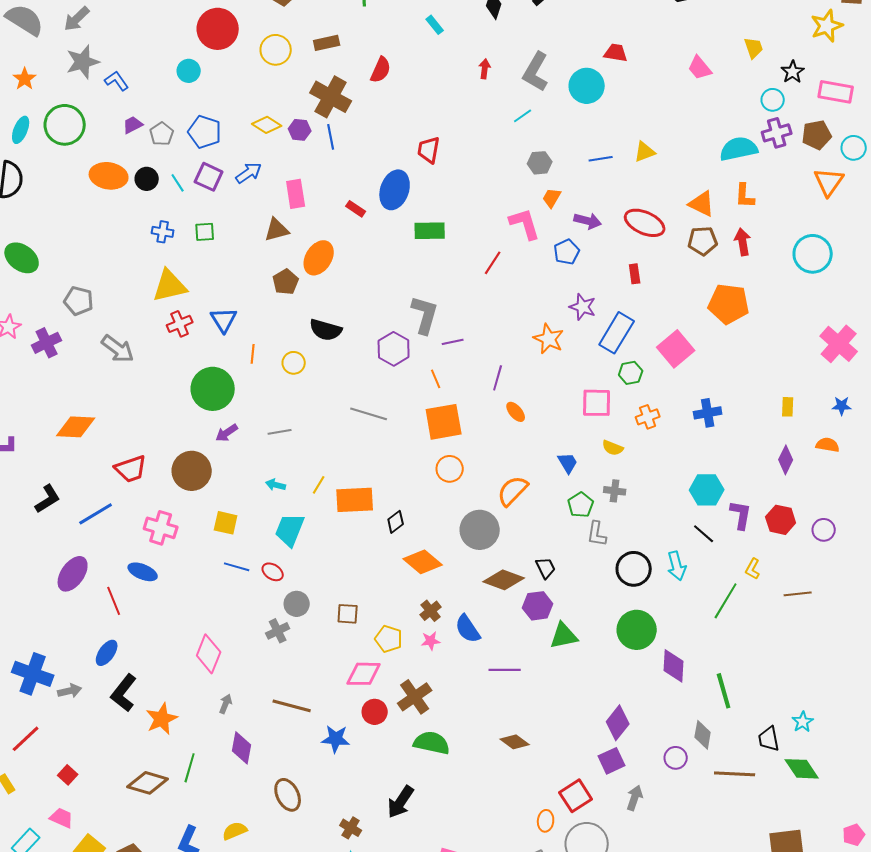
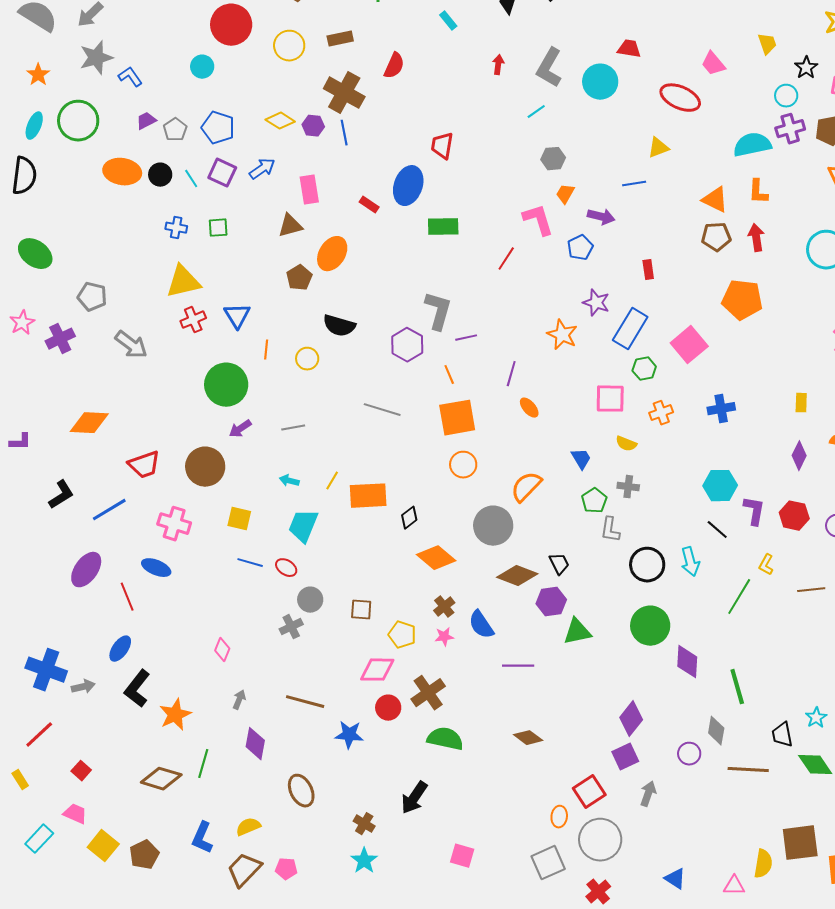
blue line: (601, 159) -> (634, 184), moved
red ellipse: (645, 223) -> (680, 98), moved
pink diamond: (209, 654) -> (222, 650), size x0.6

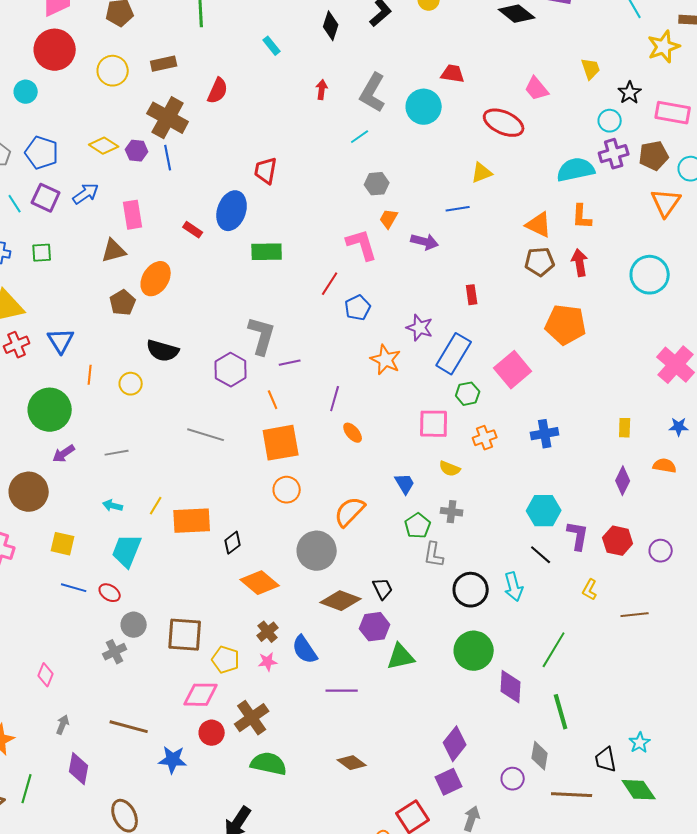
blue pentagon: (580, 248) -> (358, 308), moved
green line: (739, 597) -> (554, 650), moved
brown square: (361, 610) -> (185, 635), size x1.6

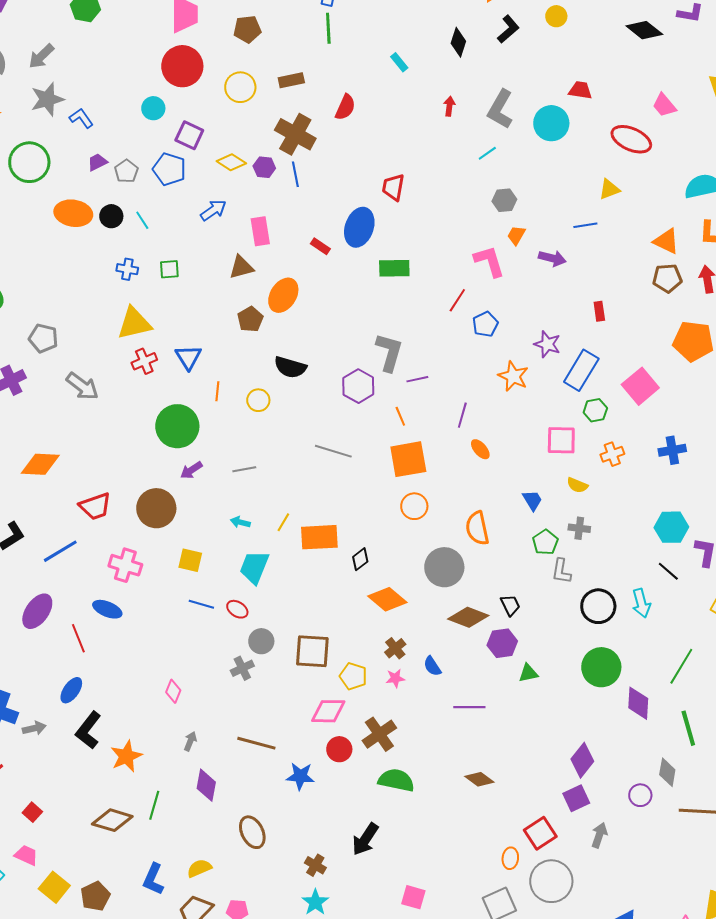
purple square: (46, 198) -> (189, 135), moved
orange semicircle: (350, 512) -> (477, 528), turned -56
blue semicircle: (305, 650) -> (432, 666), size x0.7
green triangle: (401, 657) -> (528, 673), size x0.7

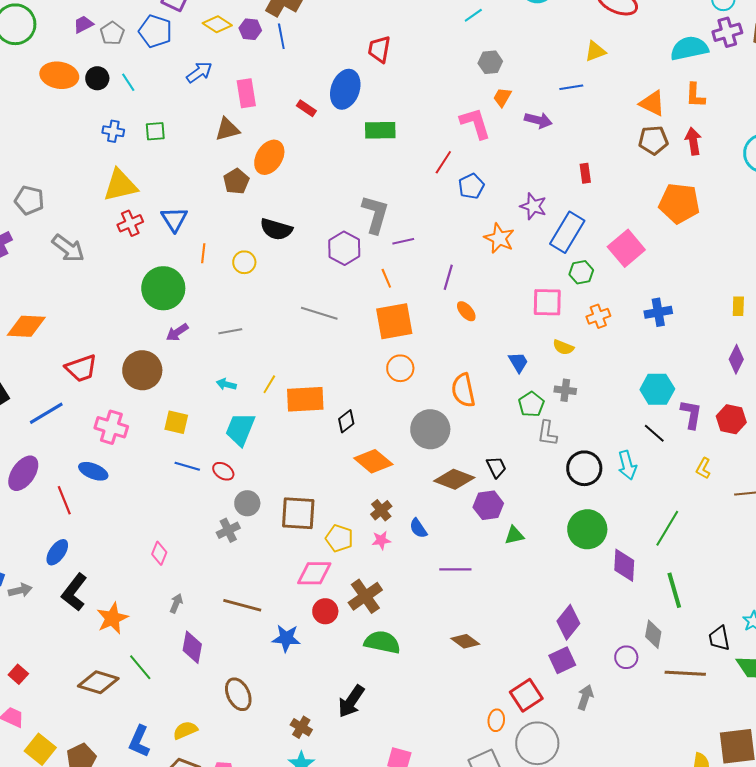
green line: (154, 805) -> (140, 667), turned -56

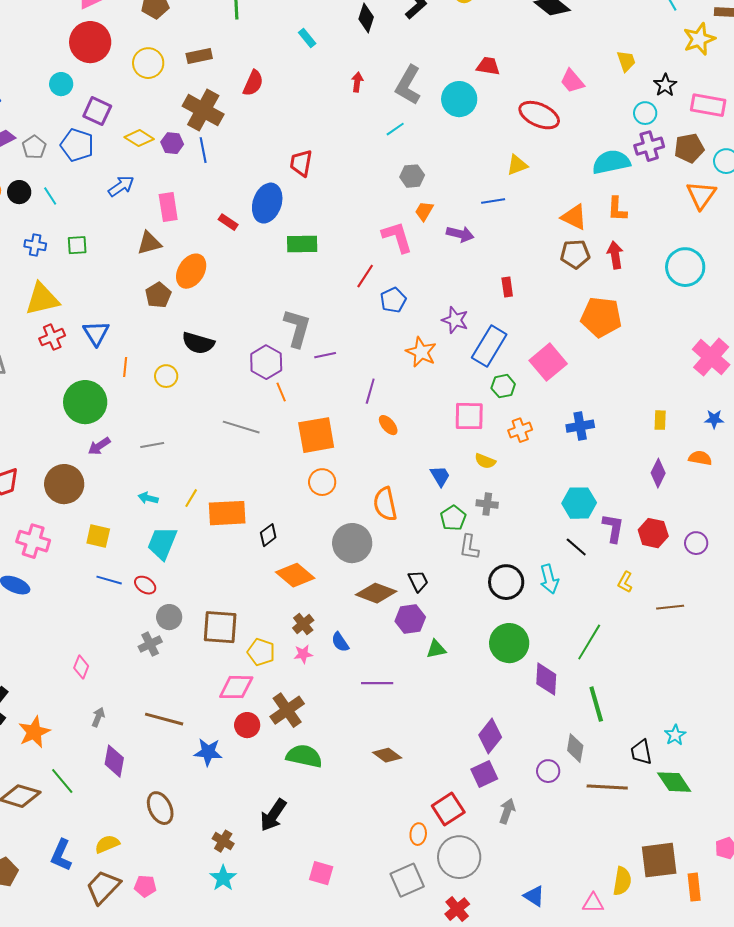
orange line: (386, 278) -> (281, 392), moved

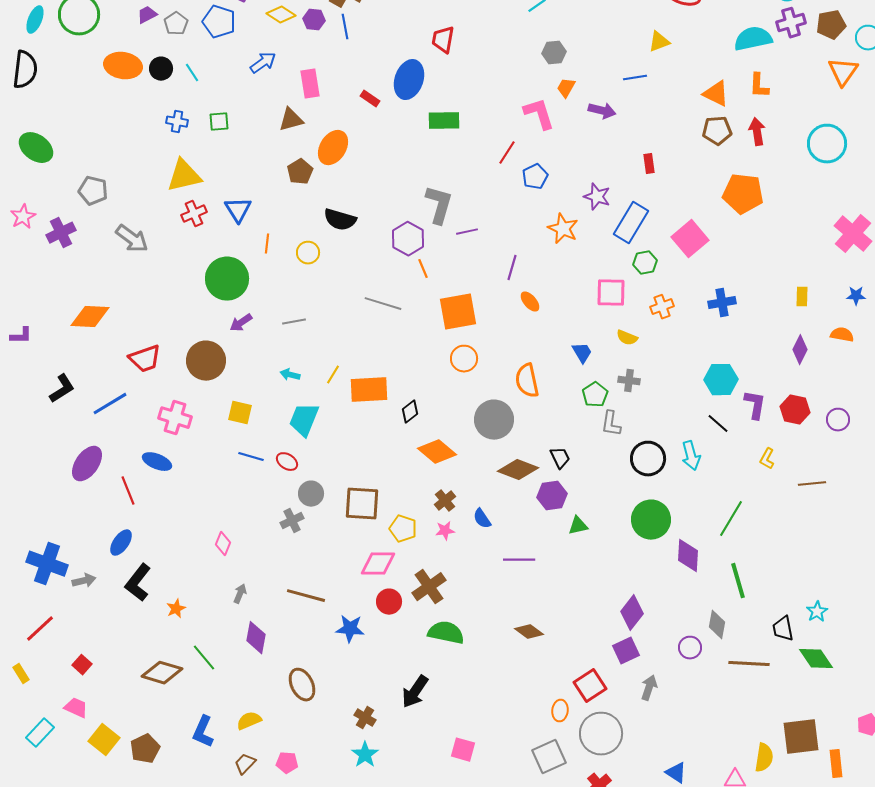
orange star: (34, 732) -> (176, 609), size x0.6
brown trapezoid: (103, 887) -> (245, 764), size x0.6

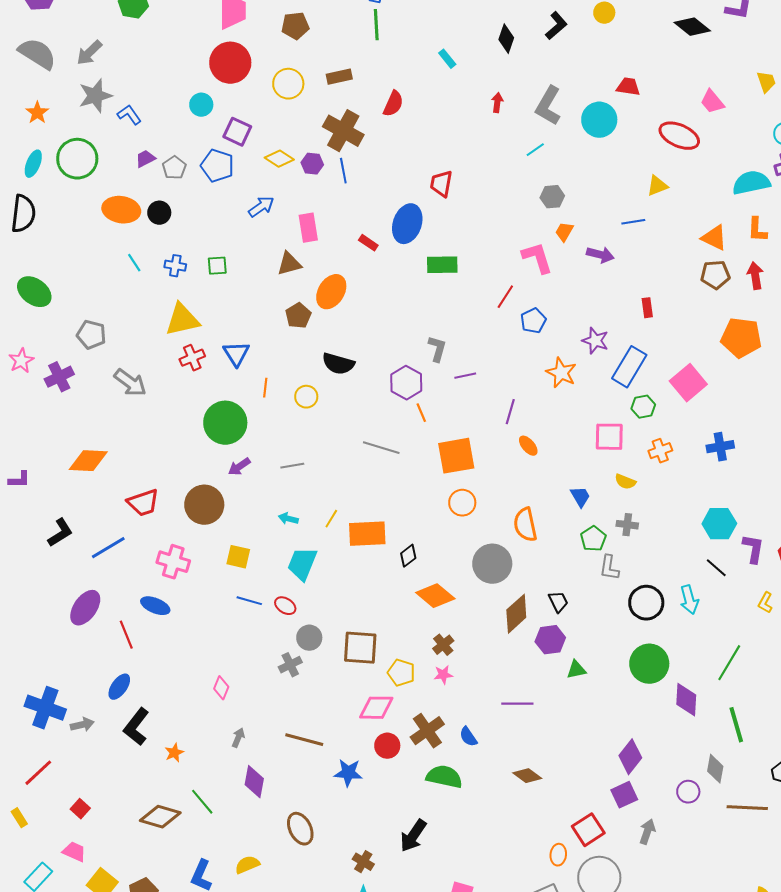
cyan line: (192, 73) -> (134, 263), moved
gray L-shape: (439, 205) -> (437, 349), size x0.7
brown diamond: (518, 470) -> (516, 614), turned -63
blue semicircle: (482, 519) -> (468, 737), moved

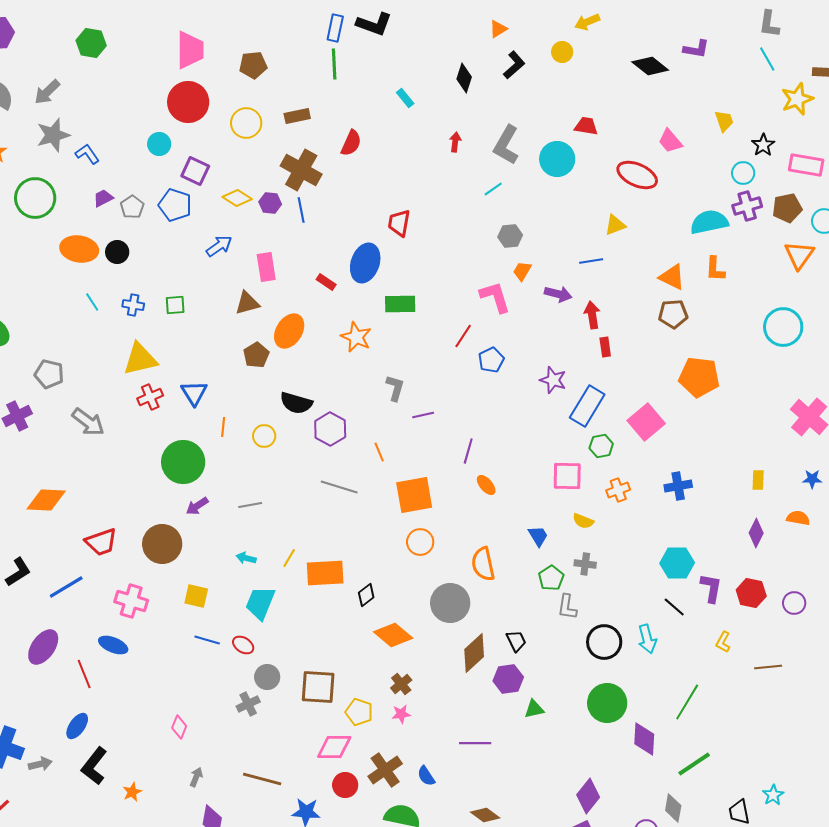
red arrow: (755, 276) -> (592, 315), moved
orange star: (561, 373) -> (356, 337), moved
purple hexagon: (406, 383) -> (330, 429), moved
green line: (736, 725) -> (694, 764), turned 72

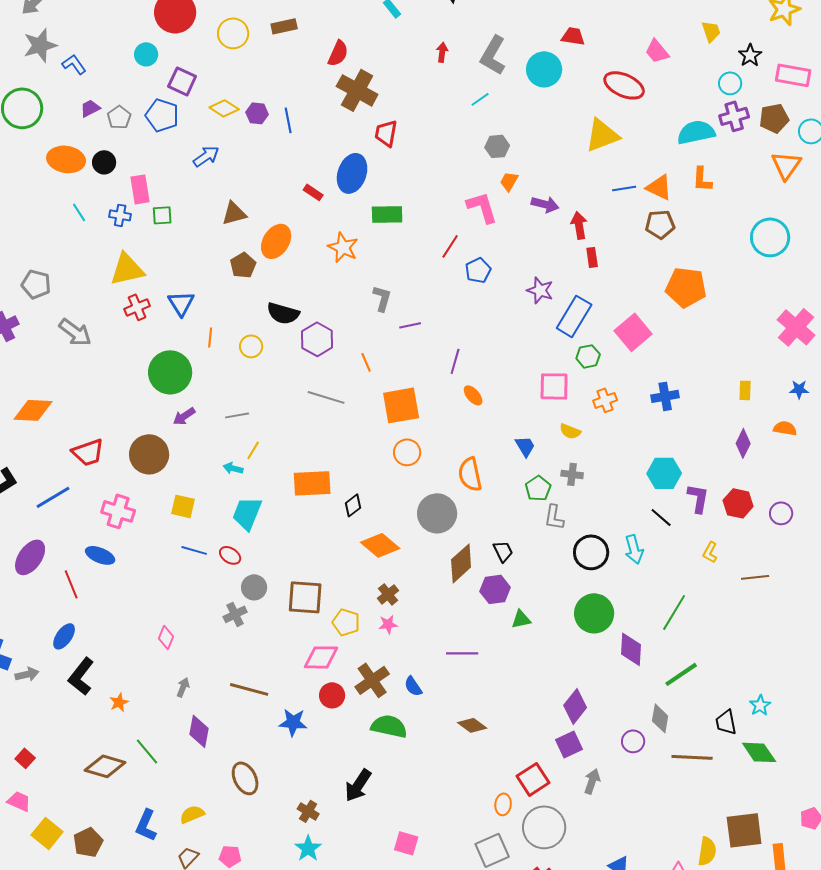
brown cross: (301, 170) -> (357, 90), moved
yellow triangle: (615, 225) -> (602, 135), size x1.6
blue line: (591, 261) -> (624, 188), moved
pink rectangle: (266, 267) -> (140, 189), moved
yellow line: (289, 558) -> (253, 450), moved

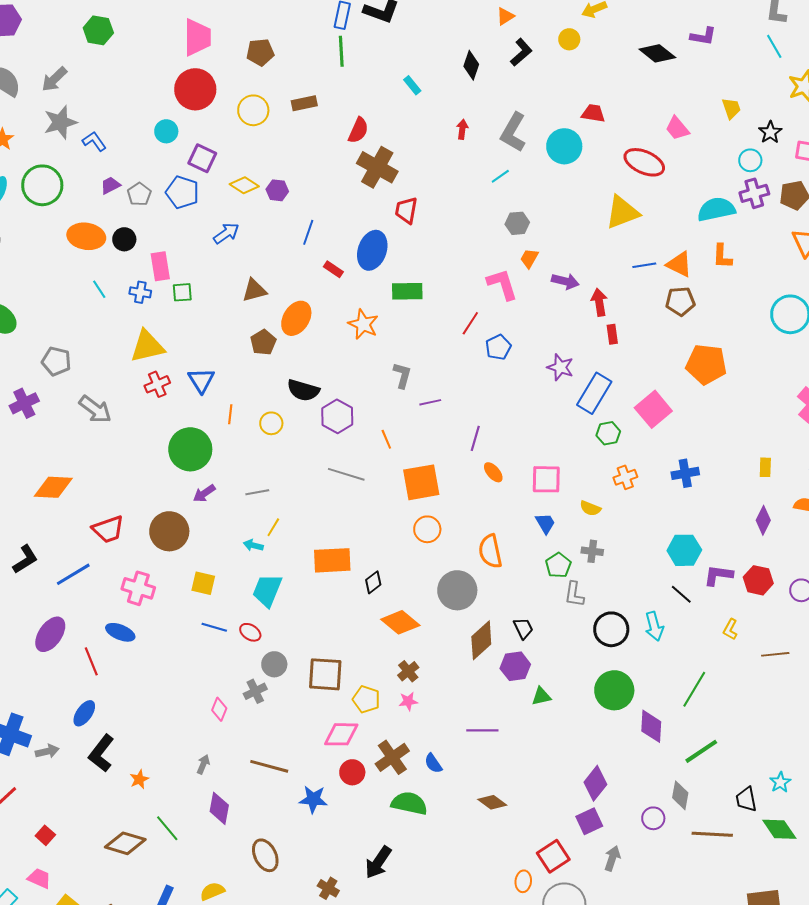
blue line: (288, 120) -> (308, 232), moved, turned 30
pink square: (554, 386) -> (546, 479), moved
purple L-shape: (698, 498) -> (718, 575), turned -92
pink diamond: (166, 637) -> (219, 709), moved

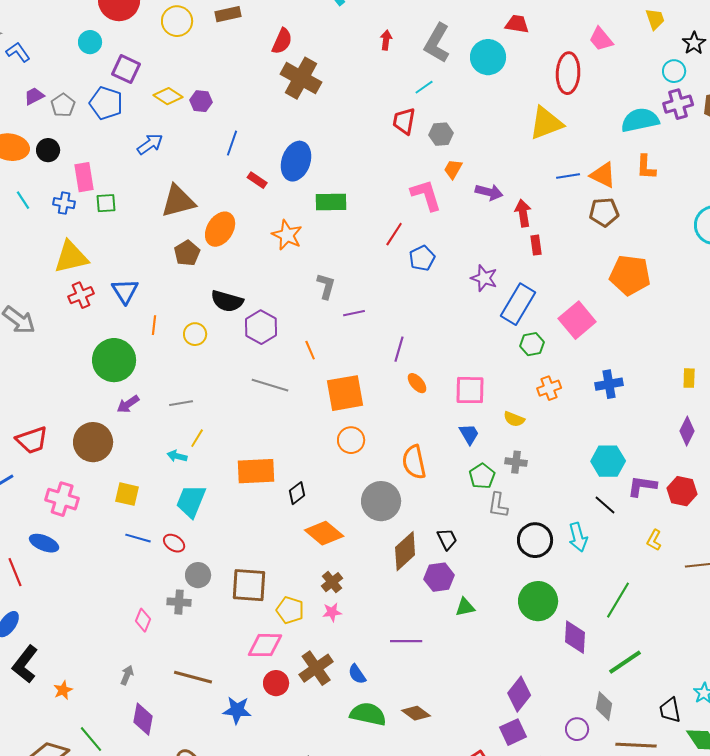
red ellipse: (644, 162) -> (568, 73), turned 69
red trapezoid: (406, 210) -> (404, 121), moved
brown triangle: (254, 290) -> (178, 201), size x1.4
gray cross: (255, 691) -> (179, 602), turned 30
green semicircle: (409, 803) -> (368, 714), moved

